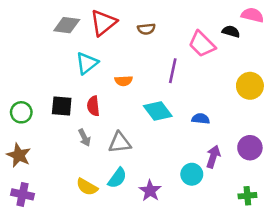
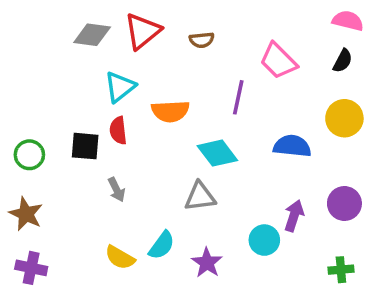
black semicircle: (231, 31) -> (343, 61), moved, turned 102
orange semicircle: (124, 81) -> (170, 111), size x1.5
red semicircle: (93, 106) -> (118, 130), moved
blue semicircle: (201, 119) -> (292, 146), moved, size x1.5
gray triangle: (120, 143) -> (200, 197), moved

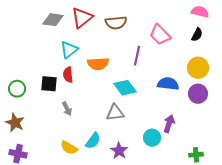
brown semicircle: (202, 40) -> (116, 23), size x1.5
purple circle: (344, 204) -> (198, 94), moved

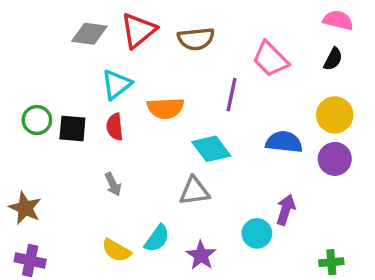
black square: (49, 84) -> (72, 128), moved
green circle: (17, 89) -> (37, 120), moved

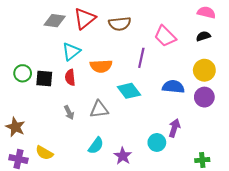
black semicircle: (333, 59) -> (203, 36), turned -136
gray triangle: (194, 191) -> (99, 109), moved
yellow semicircle: (116, 250) -> (44, 153), moved

